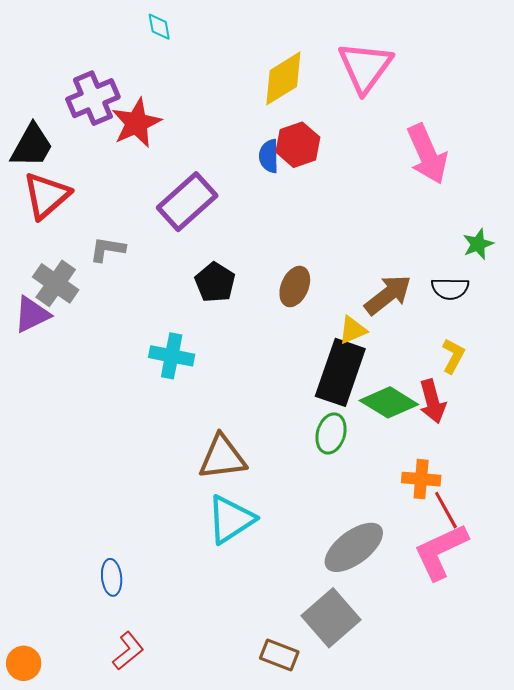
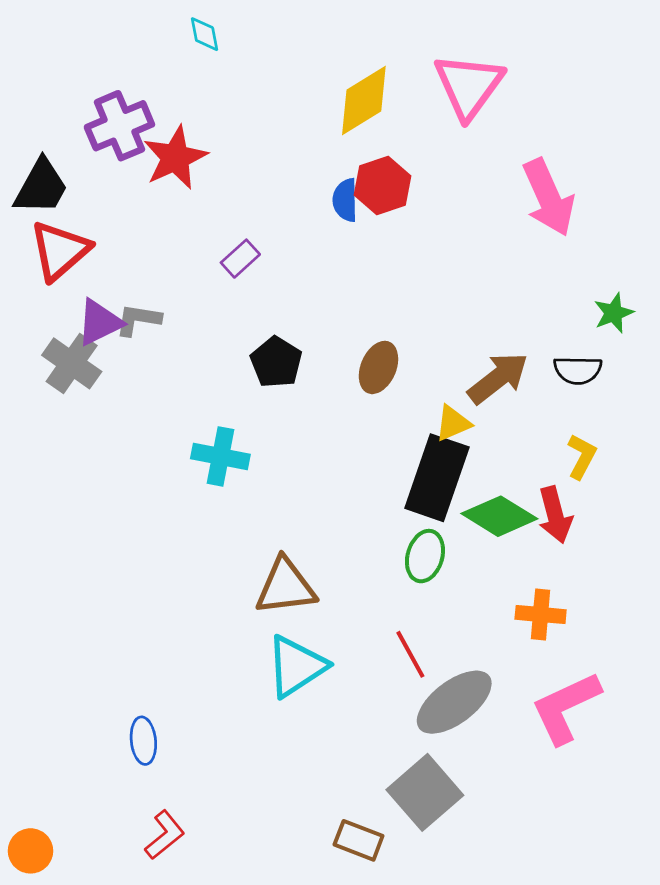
purple rectangle: (187, 202) -> (240, 259), size x0.5
purple triangle: (32, 314) -> (100, 322), moved
red line: (446, 510) -> (410, 654), moved

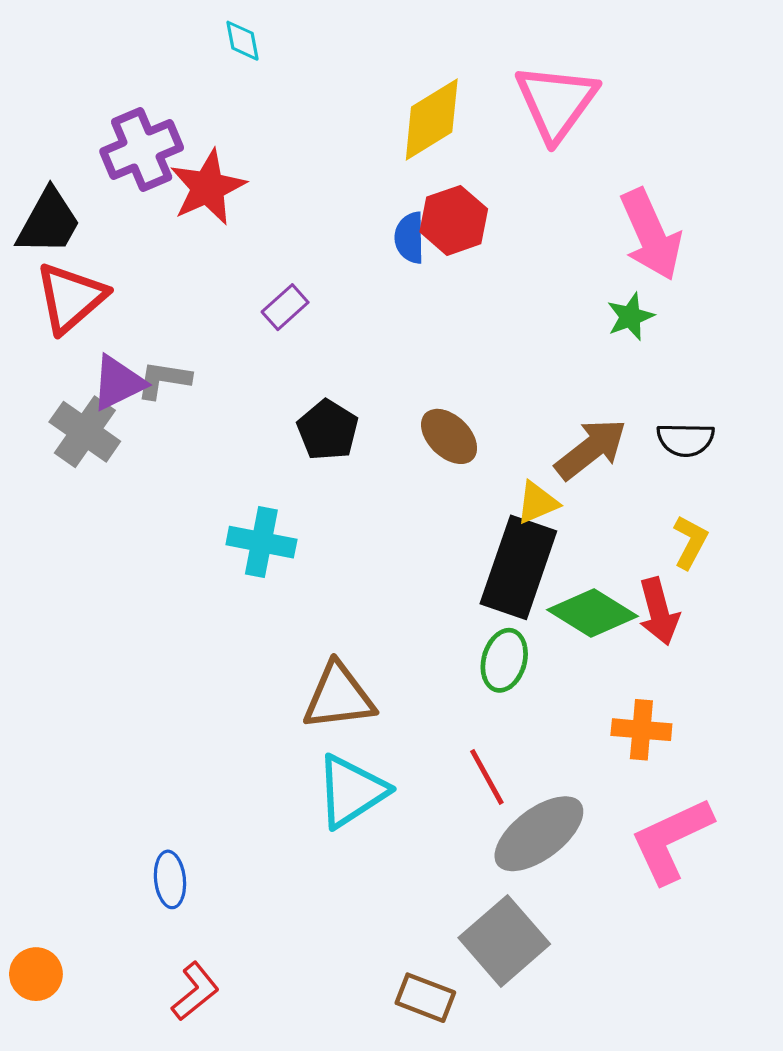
green star: (614, 313) -> (630, 317), moved
brown ellipse: (378, 367) -> (449, 436), turned -69
orange circle: (30, 851) -> (36, 974), moved

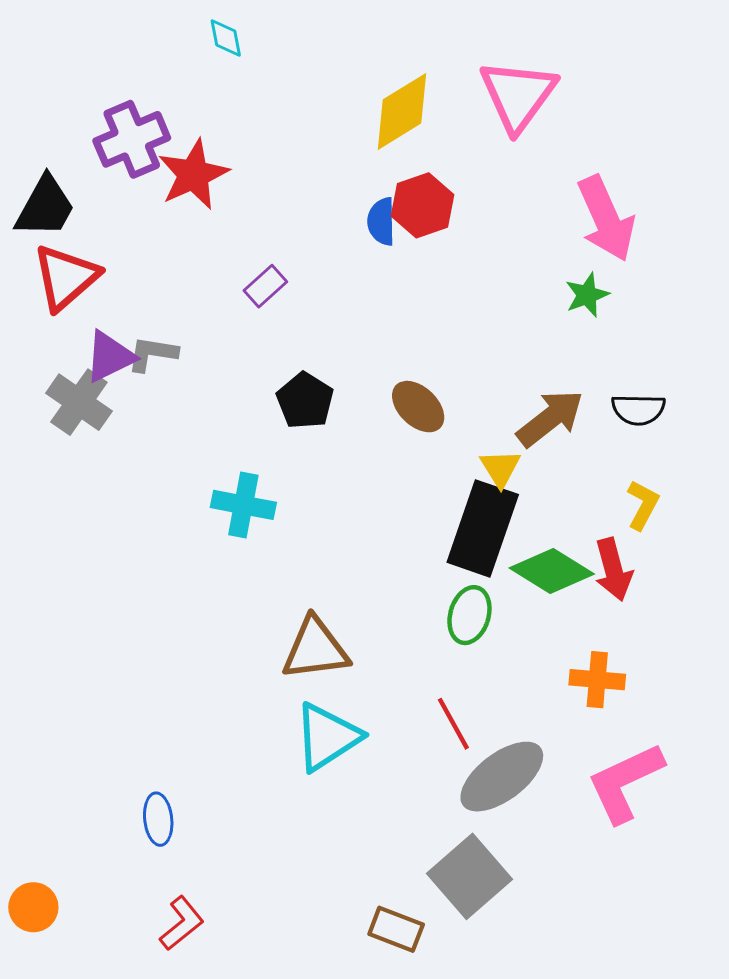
yellow triangle: (537, 503) -> (500, 468), turned -39

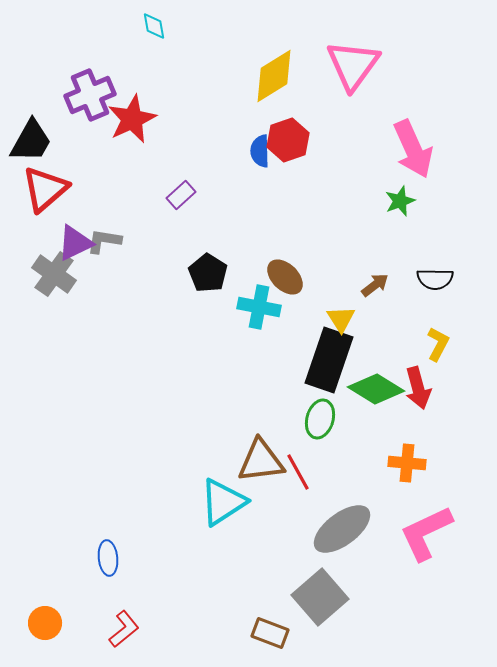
brown arrow: (550, 418) -> (375, 285), size x0.6
cyan cross: (243, 505) -> (259, 307), moved
brown triangle: (315, 649) -> (261, 461), moved
red line: (453, 724) -> (298, 472), moved
orange circle: (33, 907) -> (45, 623), moved

